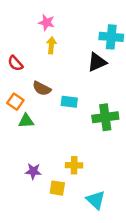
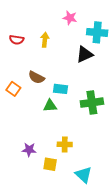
pink star: (47, 23) -> (70, 18), moved
red semicircle: (15, 63) -> (17, 40), moved, turned -40
green triangle: (26, 121) -> (50, 106), moved

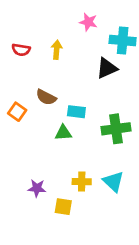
cyan triangle: (84, 175) -> (113, 182), moved

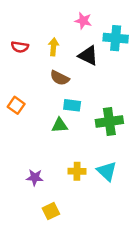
black triangle: (107, 68) -> (88, 56), moved, turned 50
brown semicircle: (46, 97) -> (60, 78), moved
yellow square: (63, 207) -> (51, 211), moved, turned -35

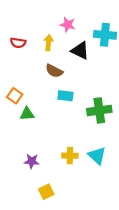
pink star: (83, 21) -> (68, 25), moved
green triangle: (60, 125) -> (27, 114), moved

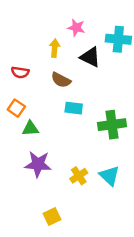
red semicircle: (18, 43) -> (20, 72), moved
yellow cross: (70, 156) -> (79, 176), turned -35
purple star: (32, 161) -> (38, 164), moved, size x1.5

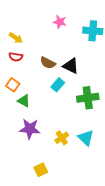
yellow arrow: (55, 48) -> (16, 38), moved, turned 120
black triangle: (90, 57) -> (71, 66), moved
cyan rectangle: (74, 108) -> (58, 85), turned -56
green triangle: (30, 128) -> (24, 101), turned 32

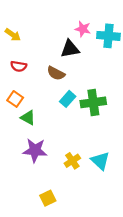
pink star: (60, 22) -> (83, 29), moved
yellow arrow: (16, 38) -> (13, 35), moved
black triangle: (71, 66) -> (70, 49), moved, turned -36
green cross: (88, 98) -> (93, 102), moved

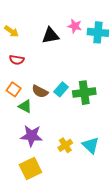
black triangle: (70, 49) -> (50, 36), moved
brown semicircle: (56, 73) -> (40, 91), moved
yellow square: (48, 198) -> (30, 168), moved, size x1.5

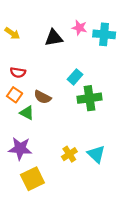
red semicircle: (17, 60) -> (18, 72), moved
cyan rectangle: (61, 89) -> (75, 77), moved
purple star: (32, 136) -> (20, 149), moved

